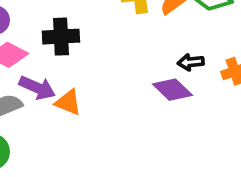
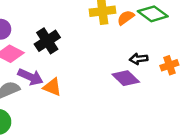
black cross: (61, 37) -> (47, 41), turned -30

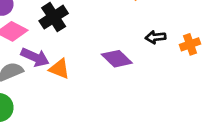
purple diamond: (126, 78) -> (117, 59), moved

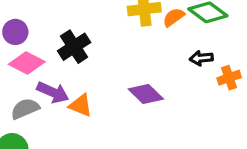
black arrow: (156, 37) -> (201, 58), moved

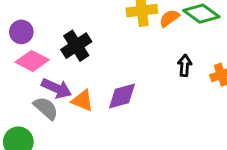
black arrow: (201, 58) -> (185, 65), moved, turned 100
purple diamond: (146, 94) -> (122, 96), moved, turned -60
gray semicircle: (25, 109) -> (46, 108), moved, turned 64

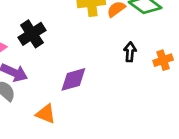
orange triangle: (82, 101) -> (46, 114), moved

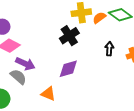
black cross: (32, 34) -> (69, 36), moved

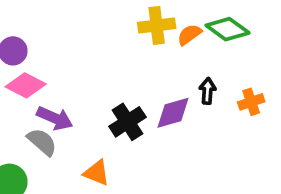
black cross: (69, 36) -> (127, 122), moved
purple diamond: (68, 69) -> (173, 113), moved

